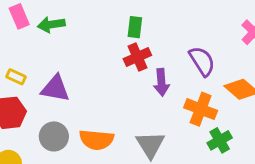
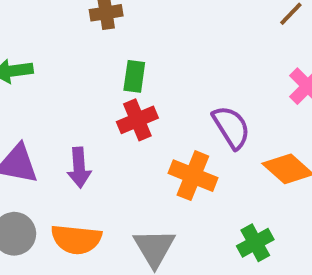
purple arrow: (161, 82) -> (79, 168), moved
orange cross: (201, 109) -> (193, 176), moved

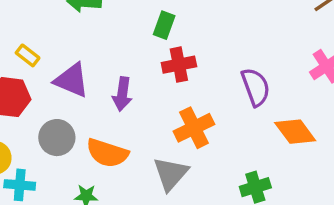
green rectangle: (134, 76) -> (164, 25), moved
orange cross: (193, 176) -> (194, 128), moved, turned 30

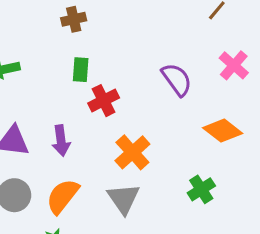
purple semicircle: (256, 87) -> (177, 79), moved
orange semicircle: (107, 153) -> (63, 196), turned 126

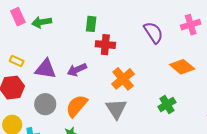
pink cross: (234, 65) -> (191, 25), turned 30
red cross: (104, 101) -> (105, 45), turned 30
purple arrow: (61, 141) -> (77, 70), turned 72

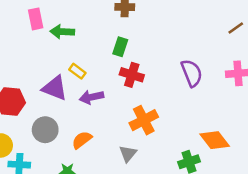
yellow rectangle: (17, 61) -> (77, 71), moved
orange diamond: (182, 67) -> (215, 140), moved
orange semicircle: (77, 106) -> (82, 140), size x0.7
gray triangle: (116, 109) -> (128, 154), size x0.7

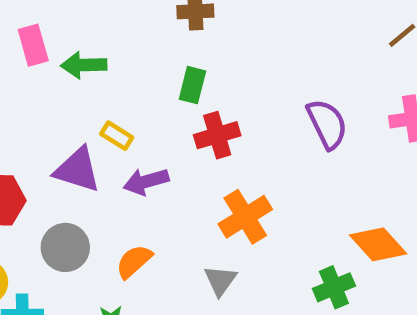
red cross: (132, 75) -> (217, 135), turned -30

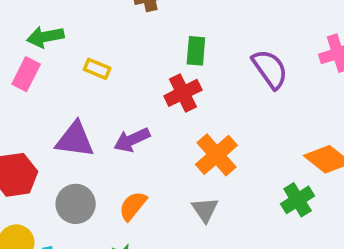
pink rectangle: (33, 45) -> (26, 74), moved, turned 52
green arrow: (84, 65) -> (45, 37), moved
green rectangle: (192, 85) -> (196, 51), moved
yellow rectangle: (117, 136) -> (97, 69), moved

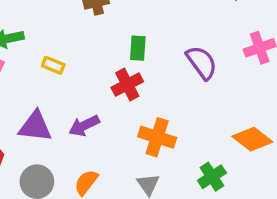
orange cross: (216, 155) -> (157, 137), turned -30
green cross: (298, 200) -> (212, 177), moved

